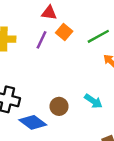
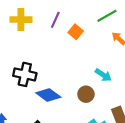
orange square: (64, 32) -> (76, 32), moved
brown circle: (59, 106) -> (86, 94), moved

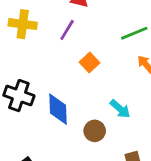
orange square: (76, 32) -> (90, 63), moved
blue diamond: (48, 95) -> (58, 109), moved, turned 45

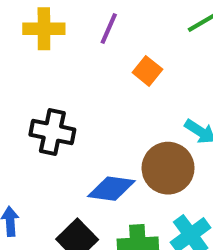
blue diamond: (58, 109) -> (111, 189), moved, turned -72
brown circle: (95, 131) -> (168, 168), size x1.6

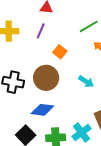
brown circle: (168, 168) -> (46, 78), moved

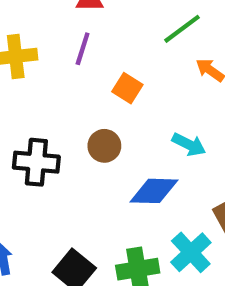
brown circle: (46, 78) -> (104, 146), size x0.6
blue diamond: (42, 110) -> (154, 191), moved

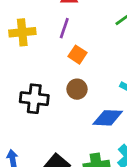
orange square: (127, 88) -> (78, 55), moved

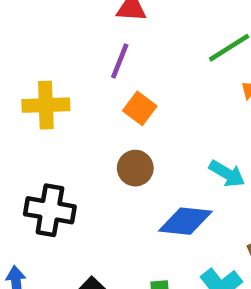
yellow cross: (22, 32) -> (46, 105), moved
black cross: (34, 99) -> (50, 210), moved

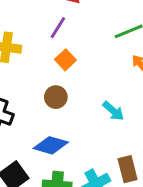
blue diamond: (185, 221) -> (51, 145), moved

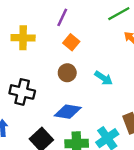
cyan arrow: (113, 111) -> (104, 78), moved

